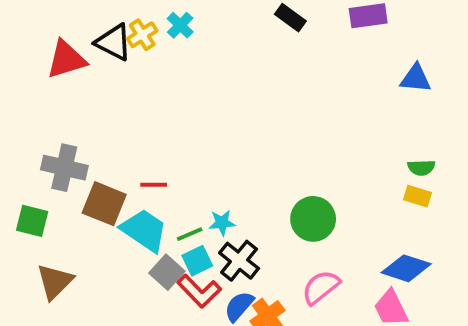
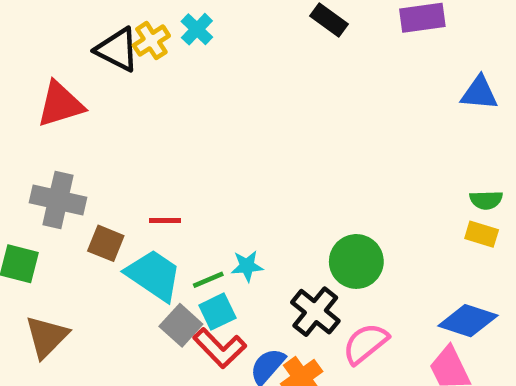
red triangle: (66, 59) -> (60, 104), moved
brown square: (104, 204) -> (106, 243), size x0.7
black cross: (239, 261) -> (315, 312), moved

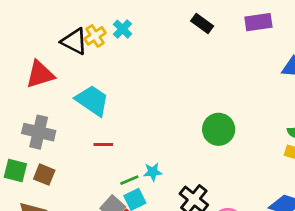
brown square: (106, 243) -> (44, 175), moved
green circle: (356, 261) -> (219, 129), moved
cyan trapezoid: (154, 275) -> (92, 100), moved

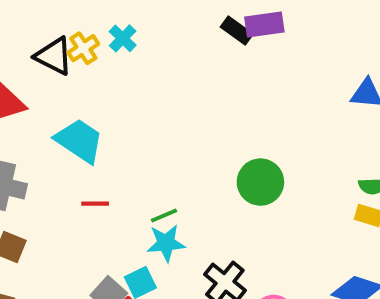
purple rectangle: (258, 22) -> (264, 25), moved
cyan star: (153, 172) -> (166, 243), size x1.4
green line: (129, 180) -> (164, 216), moved

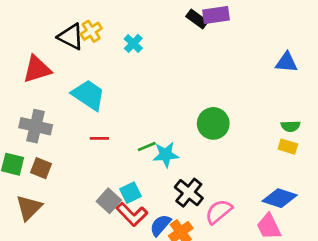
cyan cross: (123, 38) -> (133, 43), moved
cyan star: (166, 243) -> (166, 155), moved

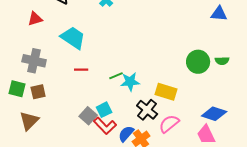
red triangle: (37, 69) -> (35, 19), size x0.7
green circle: (213, 123) -> (198, 62), moved
yellow rectangle: (288, 147) -> (166, 92), moved, size x1.5
brown square: (41, 168) -> (38, 92), turned -35

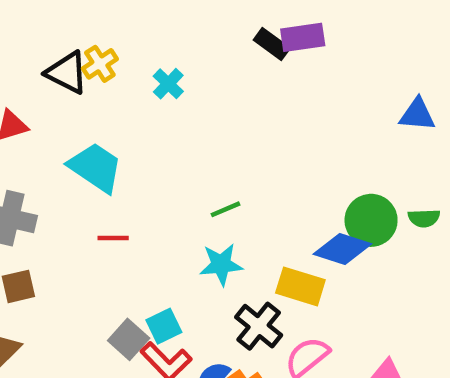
green line: (116, 76) -> (226, 209), moved
blue diamond: (214, 114) -> (342, 249), moved

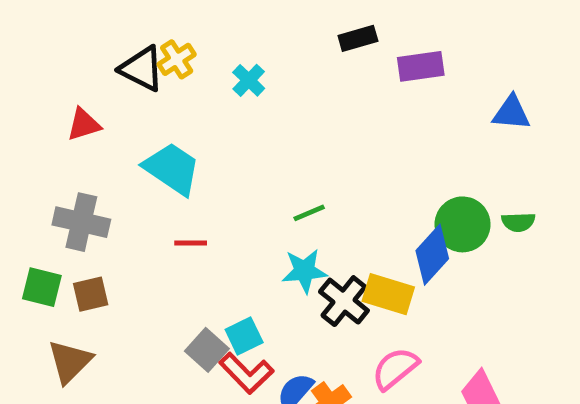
purple rectangle: (303, 37) -> (421, 66), moved
black rectangle: (272, 44) -> (358, 38), turned -52
blue diamond: (342, 249) -> (432, 255), turned -66
black cross: (259, 326) -> (344, 301), moved

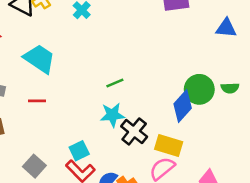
red line: (191, 243) -> (37, 101), moved
yellow rectangle: (388, 294) -> (169, 146), moved
gray square: (207, 350) -> (34, 166), moved

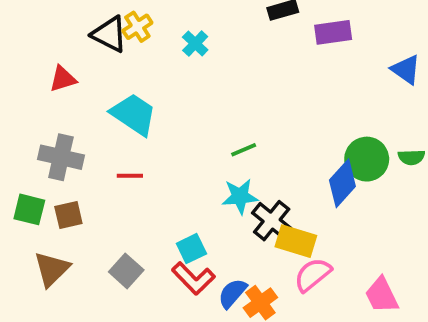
blue triangle: (226, 28) -> (406, 70), turned 30
yellow rectangle: (169, 146) -> (296, 241), moved

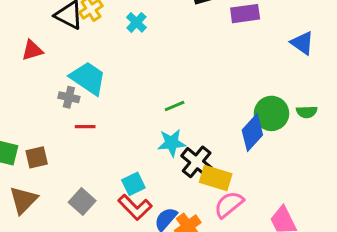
gray cross: (61, 157) -> (69, 97), moved, size x0.6

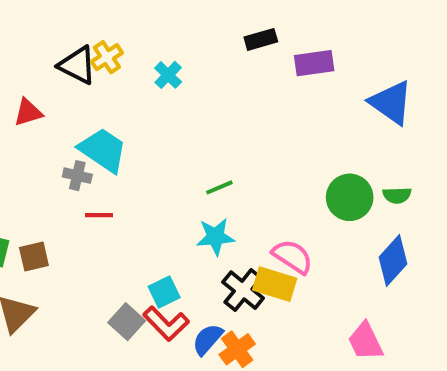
blue triangle: (302, 43) -> (391, 103), size x1.4
blue diamond: (252, 132) -> (393, 260), moved
black cross: (197, 162) -> (243, 290), moved
gray square: (82, 201) -> (127, 322), moved
pink semicircle: (229, 204) -> (292, 257), moved, turned 72

